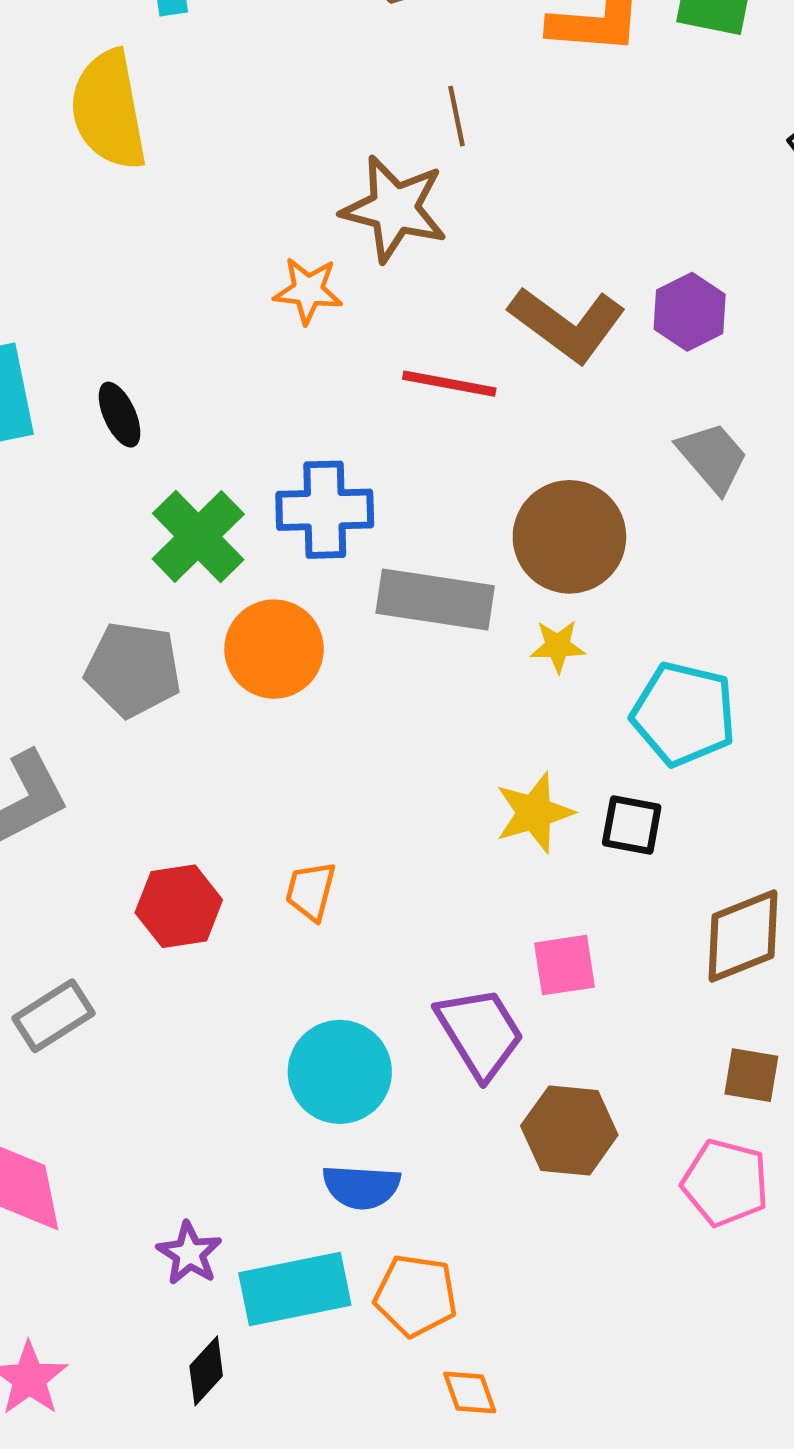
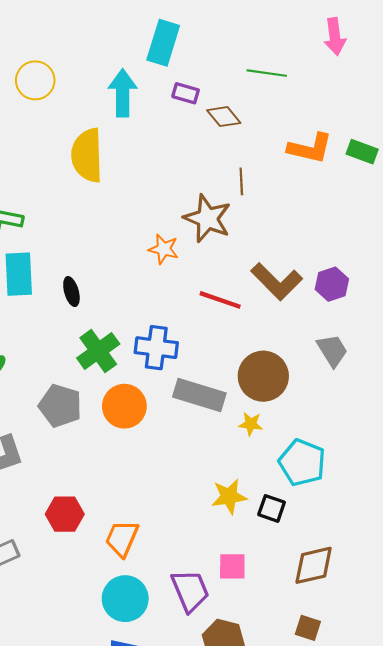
orange trapezoid: (311, 891) -> (122, 538), moved, size x1.4

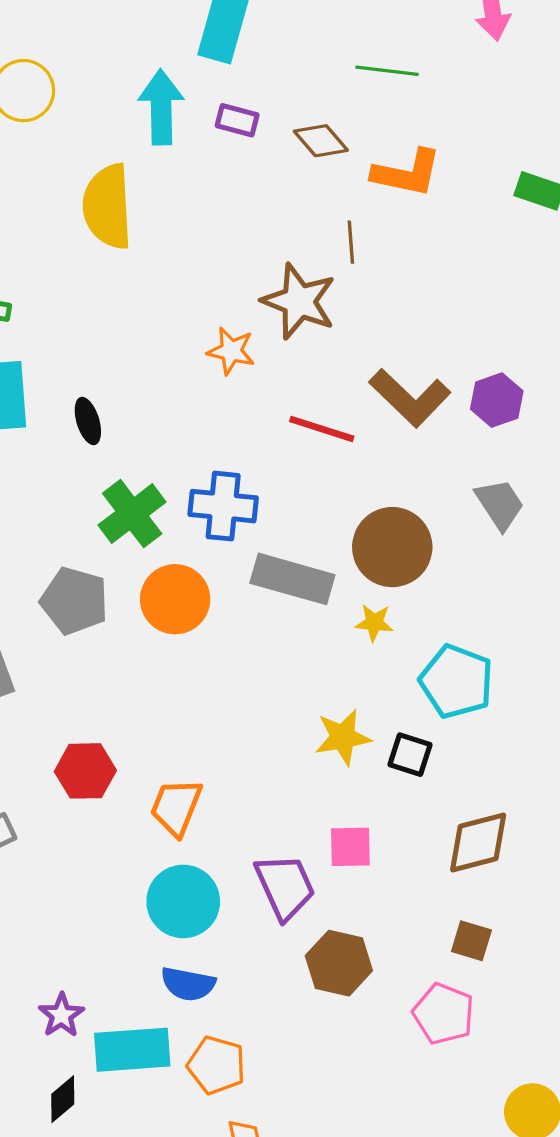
purple rectangle: (186, 93) -> (237, 120), moved
orange L-shape: (310, 148) -> (407, 173), moved

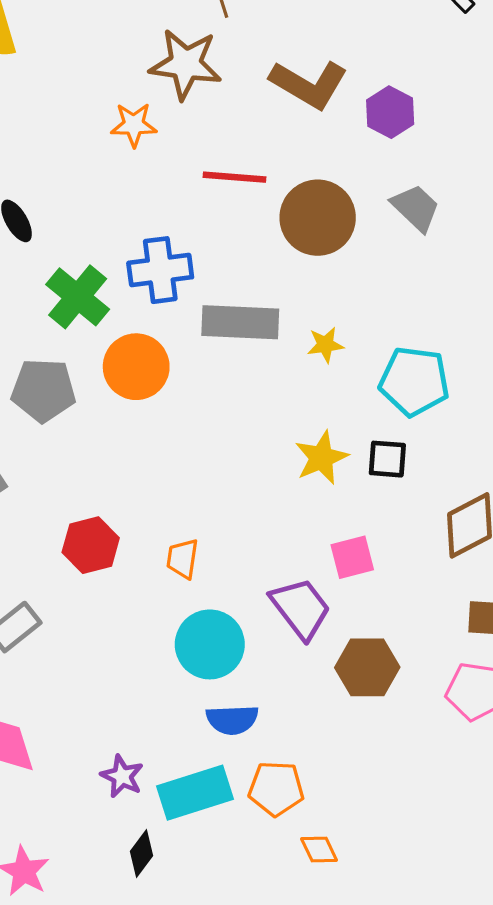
brown L-shape: (410, 398) -> (309, 84), moved
brown circle: (392, 547) -> (318, 218), moved
orange trapezoid: (176, 807) -> (183, 559), size x0.7

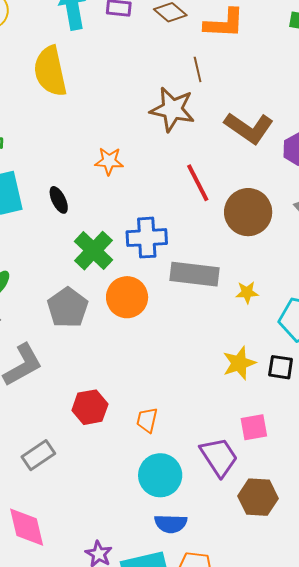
orange star: (134, 125) -> (109, 161), moved
red line: (235, 177) -> (198, 183), turned 54
gray pentagon: (43, 390) -> (68, 308), turned 30

